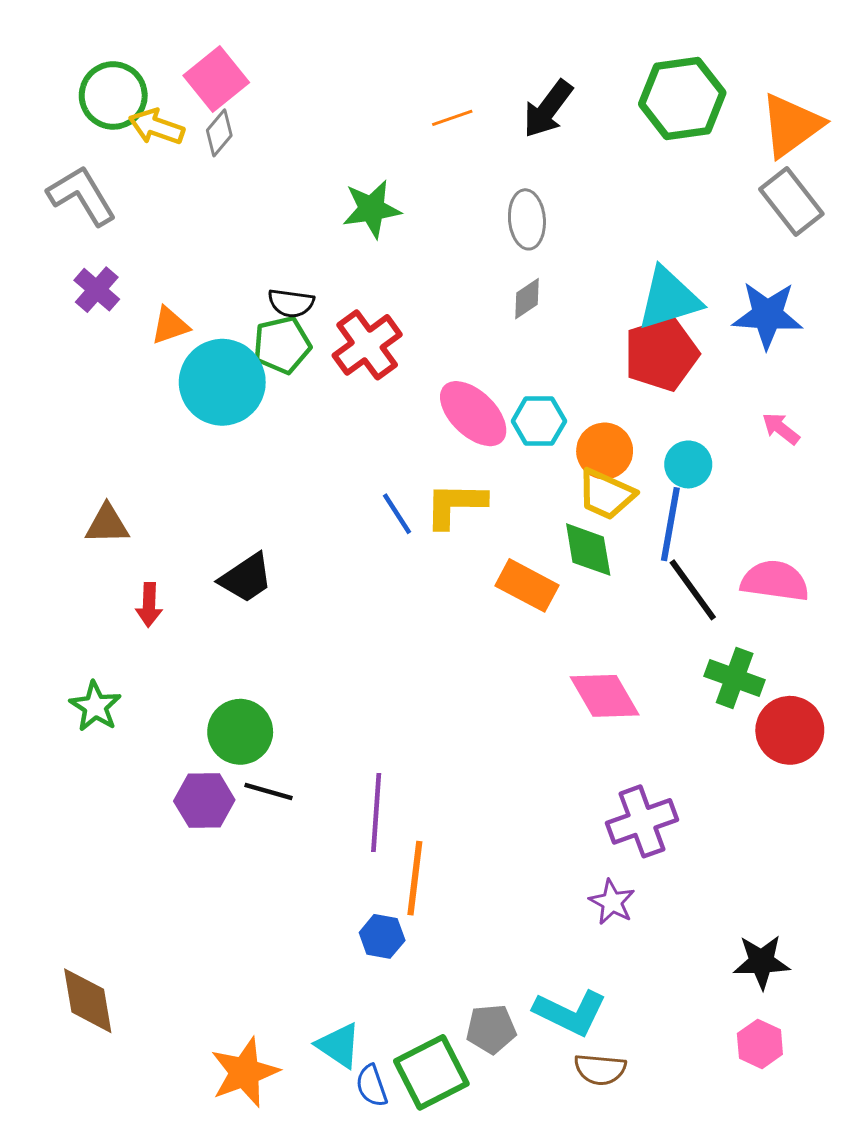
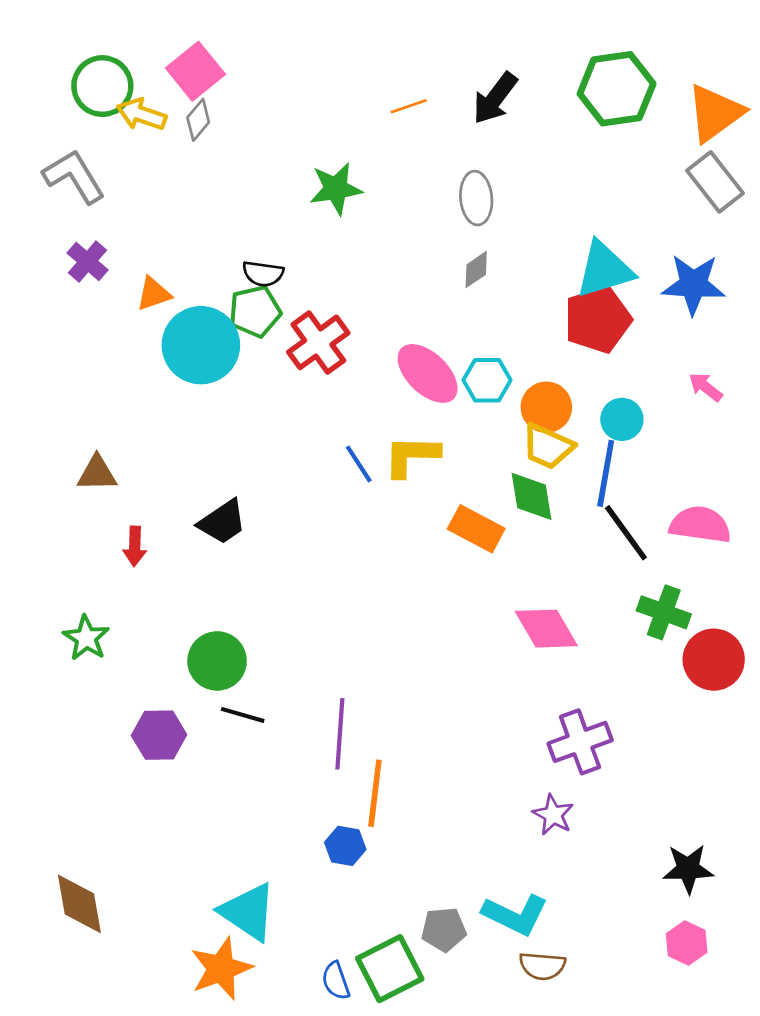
red cross: (367, 345) -> (318, 342), moved
purple hexagon: (204, 800) -> (159, 735), moved
cyan triangle: (339, 1045) -> (248, 912), moved, size x1.4

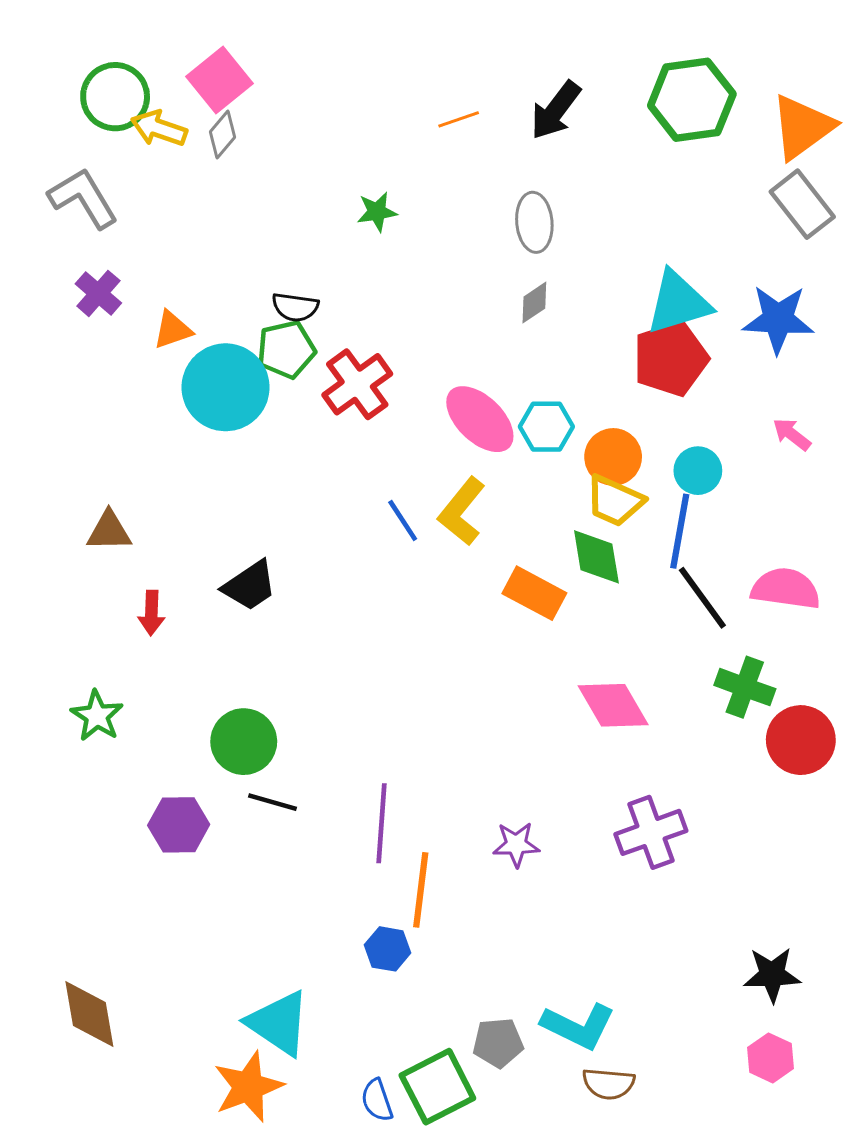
green star: (336, 189) -> (377, 212), size x0.7
yellow L-shape: (411, 456) -> (462, 511), turned -52
purple star: (553, 815) -> (516, 844), moved, turned -30

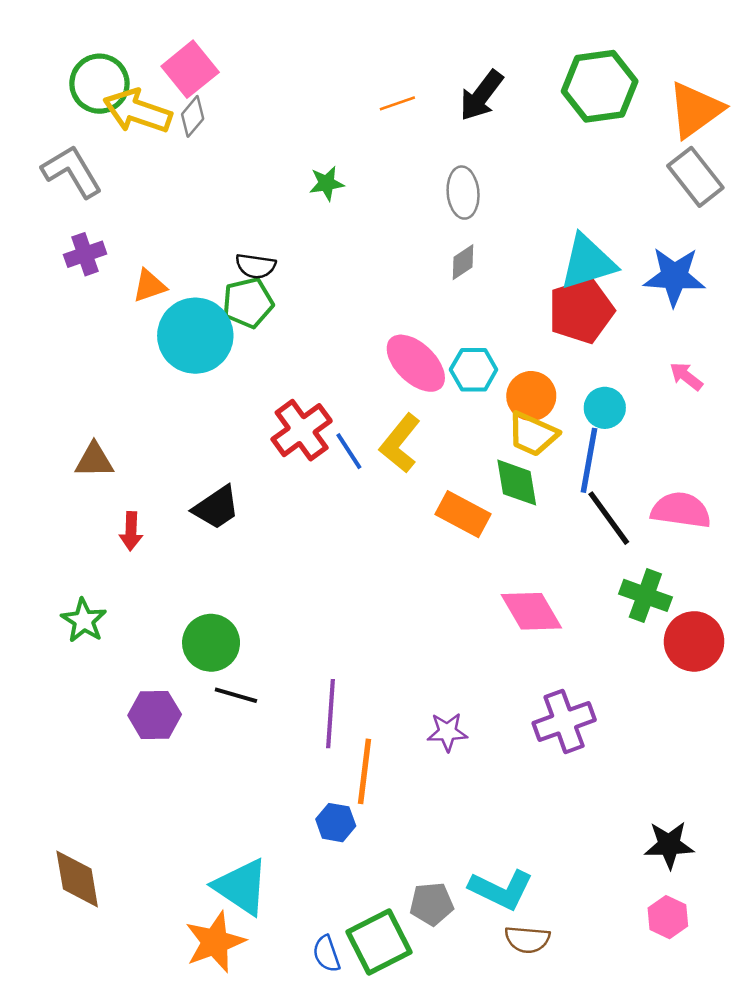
yellow arrow: (159, 128) -> (138, 111), size x1.4
purple cross: (98, 293) -> (85, 254), turned 30
red cross: (357, 384) -> (302, 430), moved

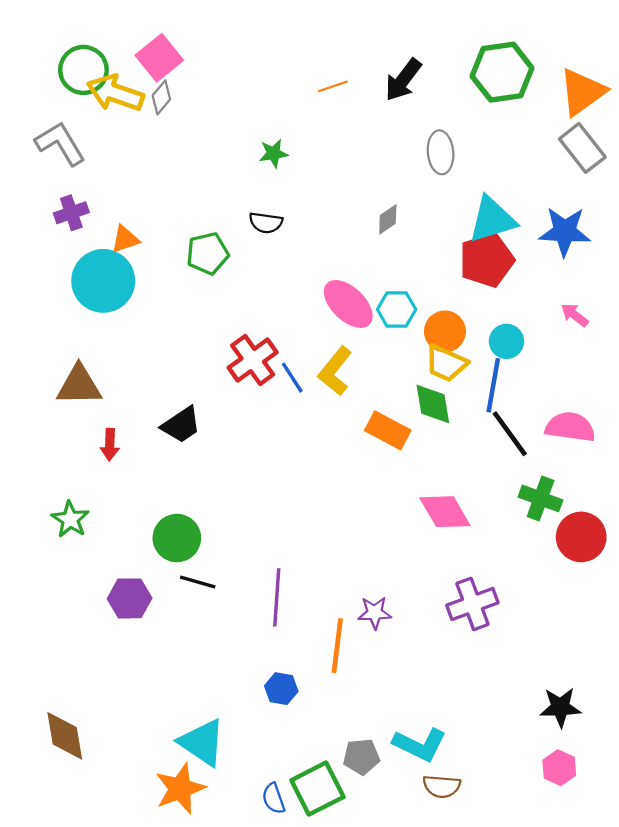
gray ellipse: (463, 193) -> (441, 152), moved
black semicircle: (256, 266) -> (266, 223), moved
cyan circle: (195, 336) -> (103, 281), moved
brown triangle: (94, 460) -> (79, 385), size x1.4
orange line: (365, 771) -> (337, 646), moved

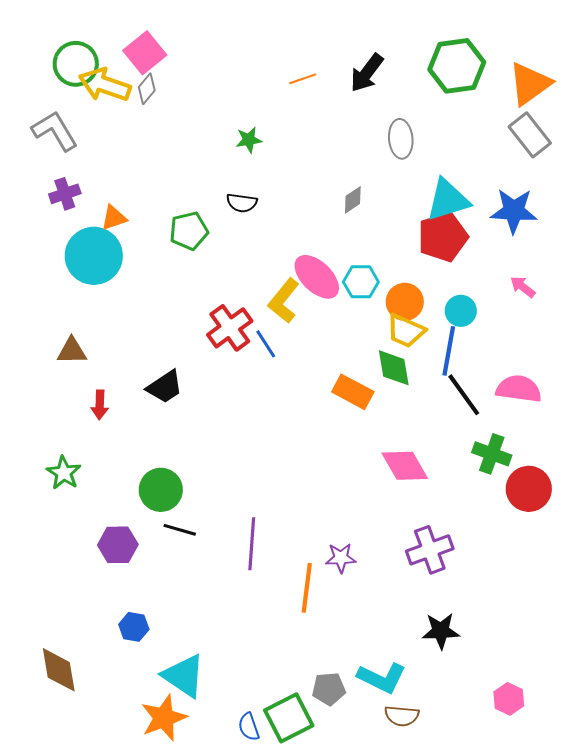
yellow L-shape: (335, 371) -> (284, 301), moved
brown triangle: (79, 385) -> (72, 351), size x0.7
blue hexagon: (281, 689) -> (134, 627), moved
black star: (560, 707) -> (441, 631), moved

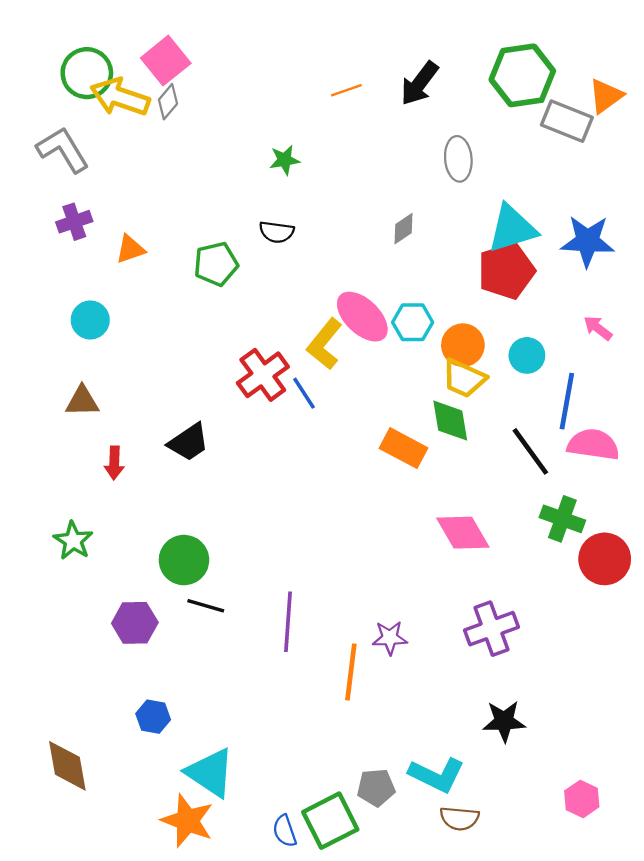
orange triangle: (530, 84) -> (606, 96), size x0.7
gray rectangle: (530, 135) -> (567, 121), moved, turned -30
cyan circle: (94, 256) -> (90, 320), moved, size x0.6
blue line: (449, 351) -> (567, 401), moved
orange star: (164, 718) -> (187, 821), turned -30

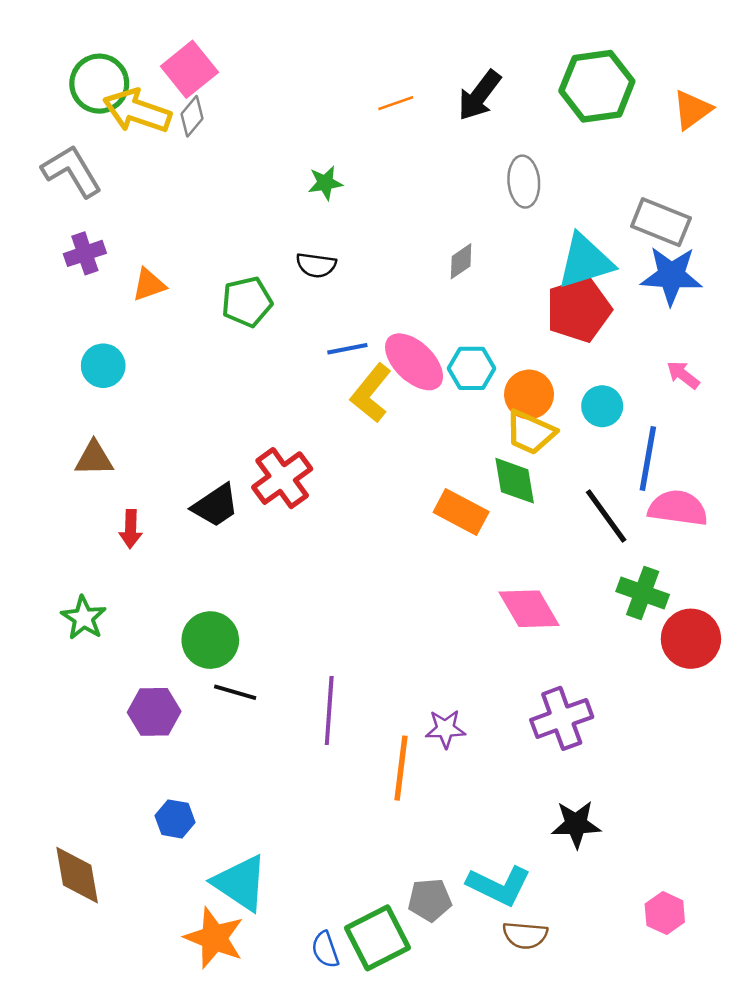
gray rectangle: (567, 121) -> (661, 222), moved
red cross: (263, 375) -> (282, 478), moved
blue line: (304, 393) -> (347, 349), moved, turned -68

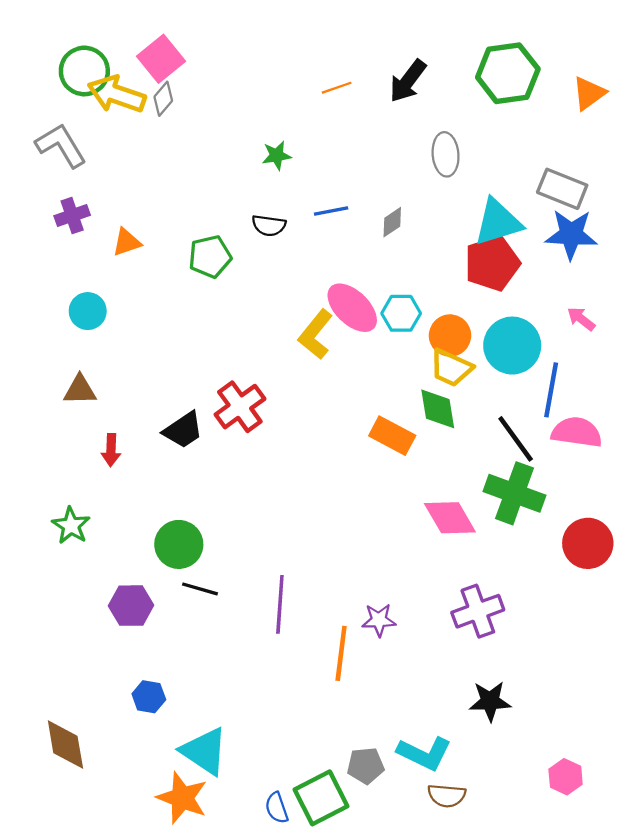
blue line: (347, 349) -> (331, 211), moved
cyan circle: (602, 406) -> (512, 346), size x1.6
green cross: (643, 593) -> (514, 493), moved, size x1.4

